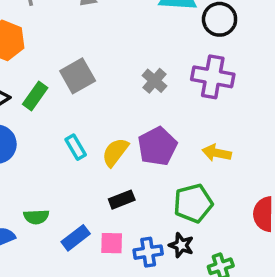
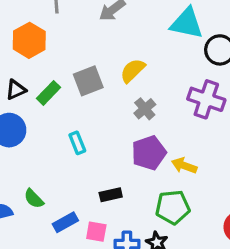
gray cross: (154, 81) -> (145, 109), moved
yellow semicircle: (115, 152) -> (133, 71), moved
yellow arrow: (217, 153) -> (184, 166), moved
green semicircle: (36, 217) -> (34, 199), turned 40

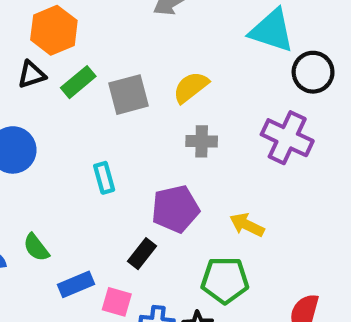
black triangle: (16, 90) -> (32, 75), moved
green rectangle: (49, 93) -> (78, 82), moved
gray cross: (145, 109) -> (202, 141), turned 35
purple pentagon: (149, 153) -> (175, 209), moved
black rectangle: (111, 195) -> (142, 254), turned -45

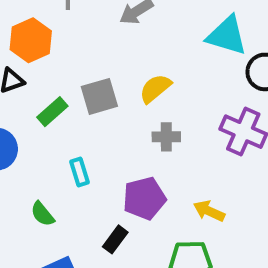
green rectangle: (78, 82) -> (52, 112), moved
green semicircle: (36, 247) -> (42, 214), moved

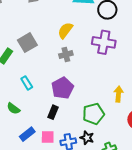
yellow semicircle: (155, 88) -> (65, 30), moved
yellow arrow: (209, 211) -> (118, 94), moved, turned 84

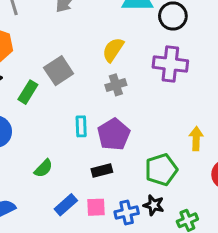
cyan rectangle: (27, 83) -> (81, 126), moved, turned 32
green semicircle: (13, 108) -> (43, 168), turned -80
black rectangle: (53, 112) -> (102, 171), turned 56

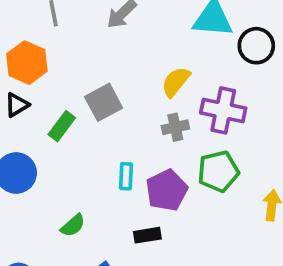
purple cross: (170, 64) -> (223, 110), moved
green pentagon: (161, 170) -> (218, 171), moved

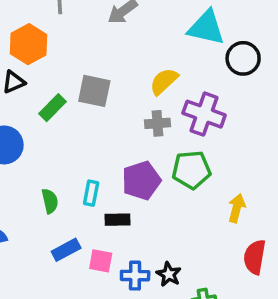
gray square: (104, 102) -> (94, 91), turned 32
cyan rectangle: (126, 176) -> (91, 193), moved
green semicircle: (73, 226) -> (50, 201), turned -70

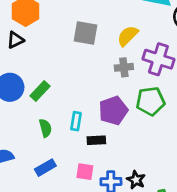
gray square: (94, 91) -> (85, 33), moved
green rectangle: (53, 108) -> (40, 91), moved
blue rectangle: (66, 250) -> (45, 168), moved

